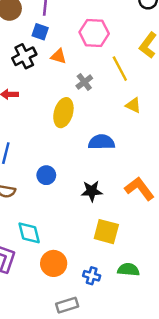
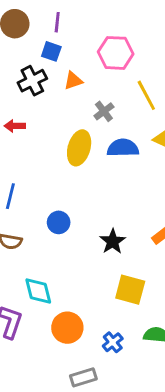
orange triangle: (59, 56) -> (73, 81), turned -35
blue semicircle: (101, 142) -> (123, 148), moved
black star: (92, 191) -> (113, 241), turned -30
blue cross: (92, 276) -> (113, 342), turned 35

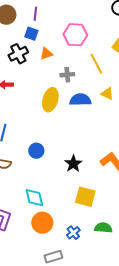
gray cross: (104, 111) -> (67, 75), turned 32
cyan diamond: (38, 291) -> (34, 198), moved

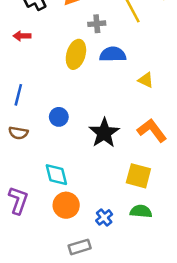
yellow triangle: (107, 94) -> (146, 80), moved
black star: (73, 164) -> (104, 133), size x1.4
yellow square: (85, 197) -> (138, 176), moved

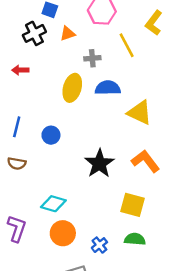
yellow triangle: (146, 80) -> (140, 113), size x1.6
blue circle: (59, 117) -> (51, 135), moved
cyan diamond: (56, 175) -> (53, 204), turned -60

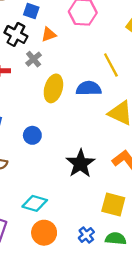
black cross: (34, 33) -> (16, 34), turned -35
yellow line: (127, 45) -> (111, 65), moved
gray cross: (92, 58) -> (34, 59), moved, turned -35
blue cross: (99, 245) -> (86, 235), moved

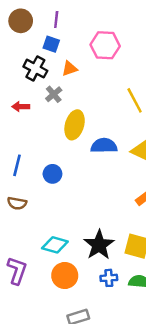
blue semicircle: (89, 88) -> (104, 146), moved
black star: (80, 163) -> (99, 245), moved
blue cross: (86, 235) -> (109, 278), turned 35

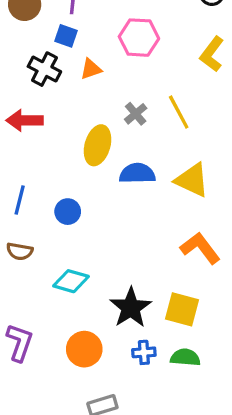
gray cross: (54, 94) -> (136, 114), moved
red arrow: (21, 107) -> (25, 120), size x1.5
cyan diamond: (55, 245) -> (71, 281), moved

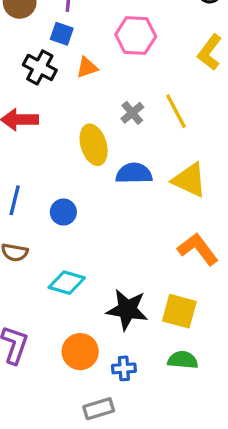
yellow ellipse: (98, 145) -> (94, 145), turned -33
black star: (131, 308) -> (127, 310), turned -30
blue cross: (144, 352) -> (124, 368), moved

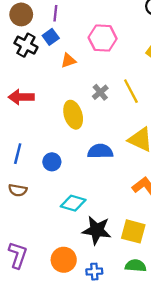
blue square: (62, 34) -> (51, 37), turned 35
black cross: (40, 67) -> (26, 45), moved
blue semicircle: (134, 173) -> (100, 151), moved
cyan diamond: (67, 283) -> (73, 203), moved

